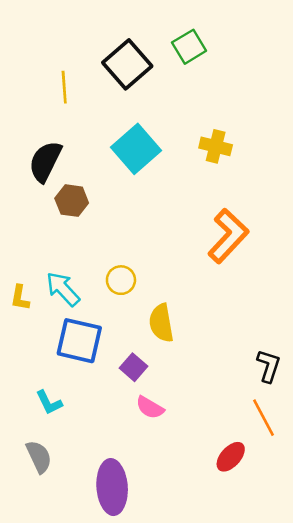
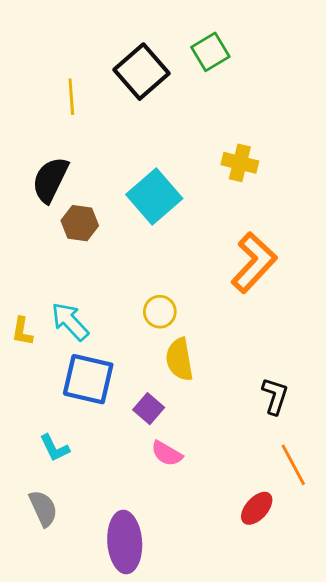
cyan square: (136, 149) -> (154, 197), moved
yellow circle: (121, 280) -> (160, 312), moved
black L-shape: (269, 366) -> (275, 396), moved

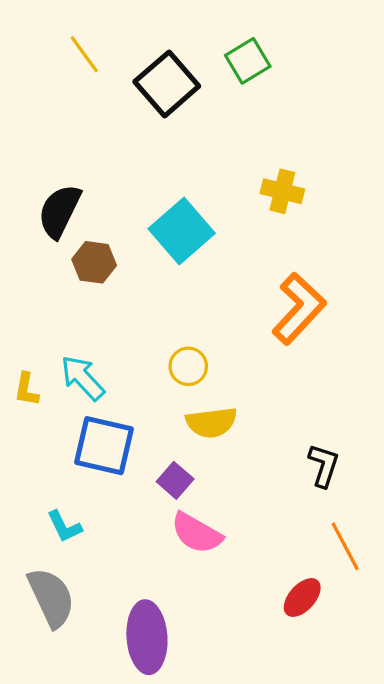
yellow line: (71, 97) -> (84, 54), moved, turned -32
yellow semicircle: (179, 359) -> (211, 422), turned -87
pink semicircle: (167, 454) -> (197, 533), size x1.4
gray semicircle: (43, 508) -> (51, 598), size x1.4

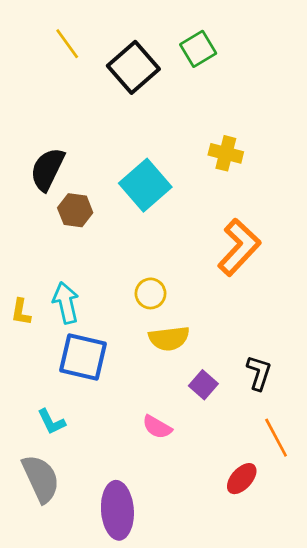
cyan arrow: (83, 378) -> (66, 303), turned 30
purple square: (175, 480) -> (203, 385), moved
pink semicircle: (197, 533) -> (157, 427), size x0.7

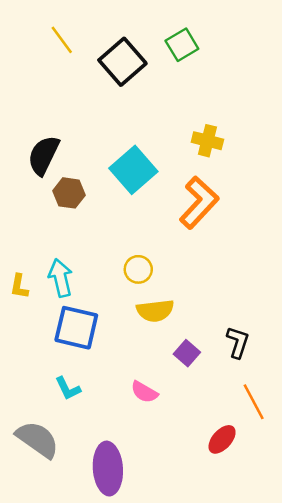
orange L-shape: (239, 247) -> (199, 203), moved
cyan L-shape: (51, 422) -> (68, 388), moved
gray semicircle: (41, 479) -> (37, 439), turned -30

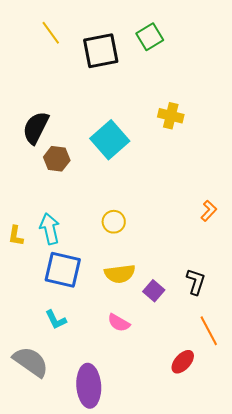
black square: (122, 62) -> (101, 51), turned 30
orange L-shape: (199, 203) -> (209, 211), moved, size x0.5
yellow semicircle: (155, 311) -> (120, 274), moved

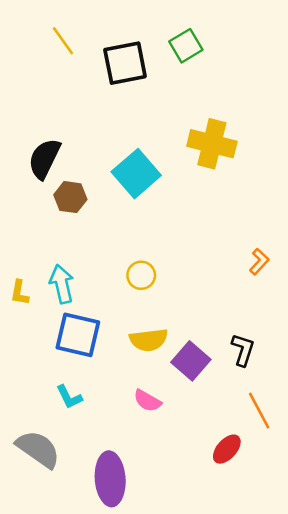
yellow cross: (171, 116) -> (212, 144), size x1.5
purple square: (154, 291) -> (191, 361), size x1.4

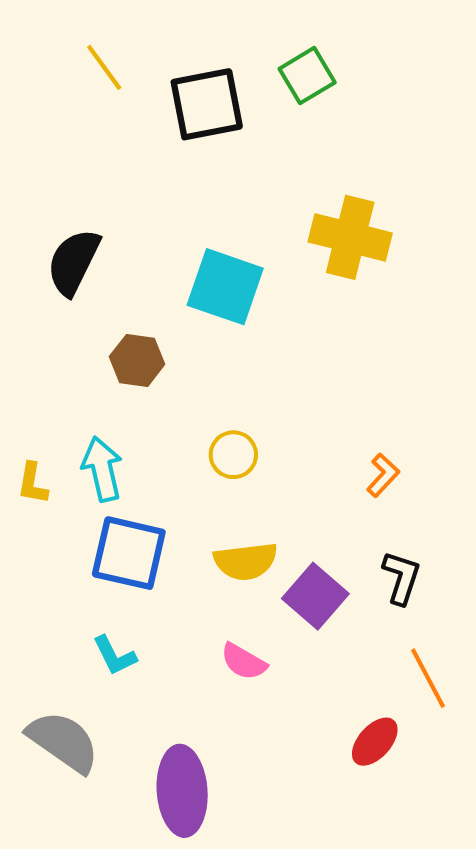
cyan square: (136, 174) -> (225, 287), turned -30
brown hexagon: (70, 197) -> (137, 360), moved
orange L-shape: (259, 262) -> (383, 475), moved

